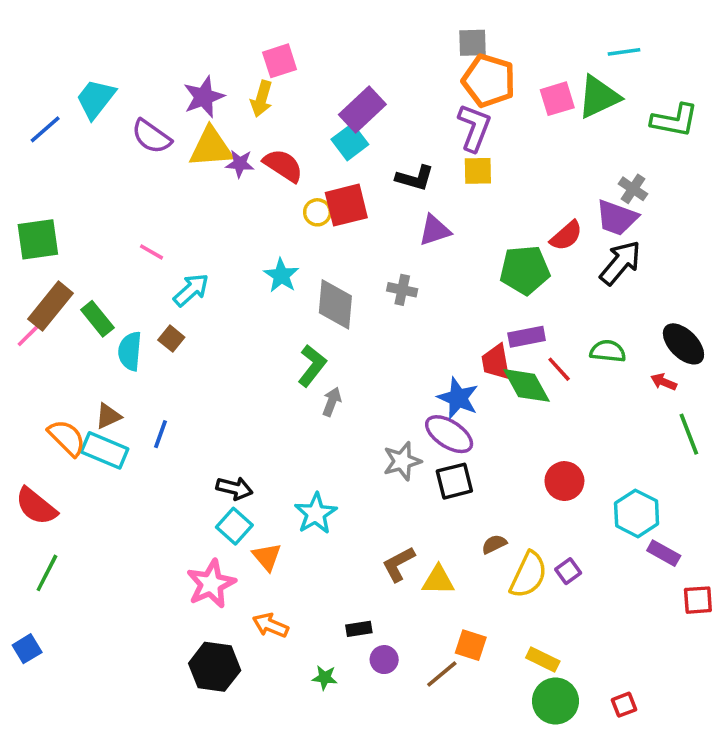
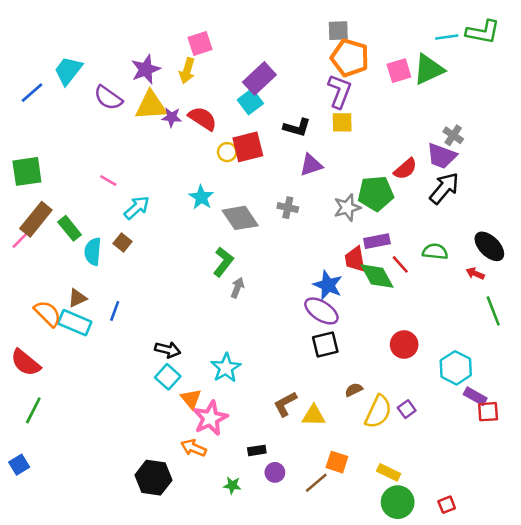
green L-shape: (674, 120) -> (483, 32), moved
gray diamond: (335, 304) -> (240, 218), turned -39
gray star: (402, 461) -> (347, 208), moved
pink star: (211, 584) -> (210, 418), moved
red square: (698, 600) -> (488, 412), moved

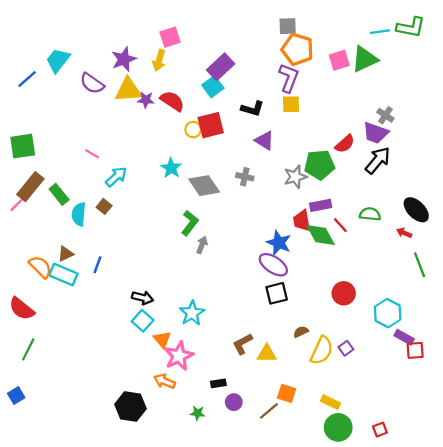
purple triangle: (311, 165) -> (265, 141), turned 50

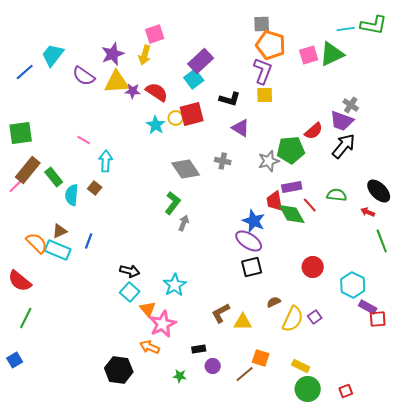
cyan star: (171, 168) -> (156, 125), moved
cyan arrow: (116, 177) -> (106, 161), turned -45

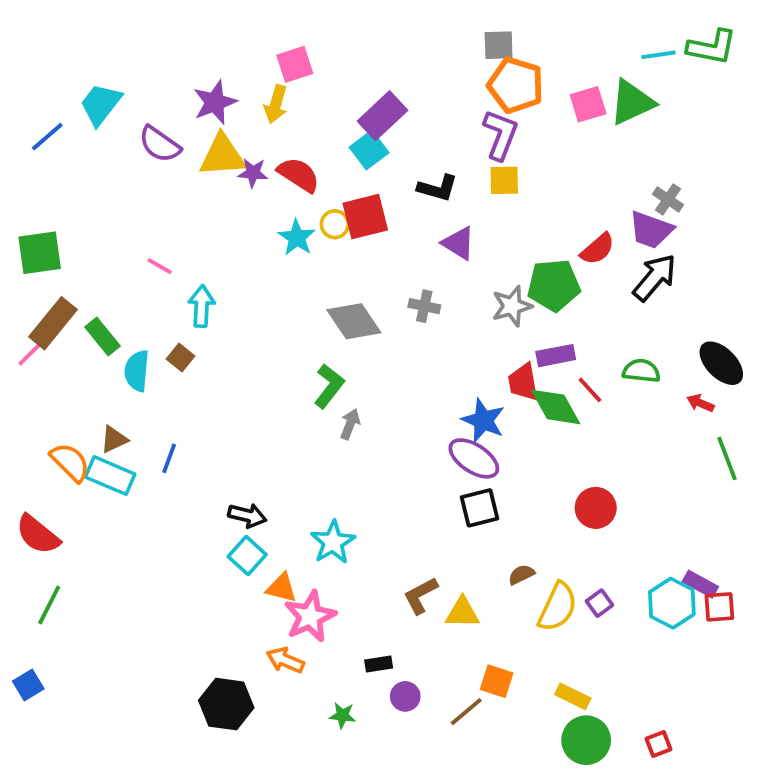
cyan hexagon: (353, 285) -> (672, 603), moved
orange triangle: (148, 309) -> (281, 588), turned -36

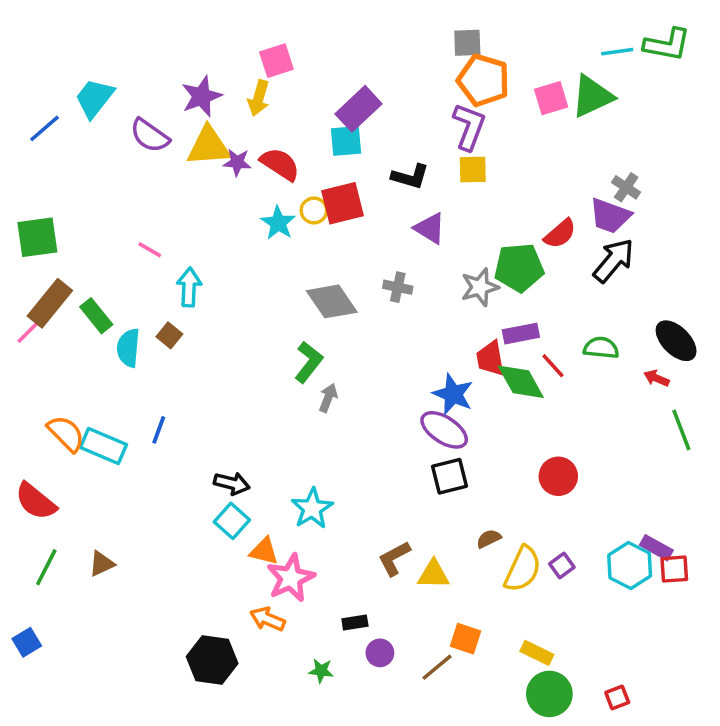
cyan square: (369, 150) -> (346, 141), turned 32
brown triangle: (114, 439) -> (102, 564), moved

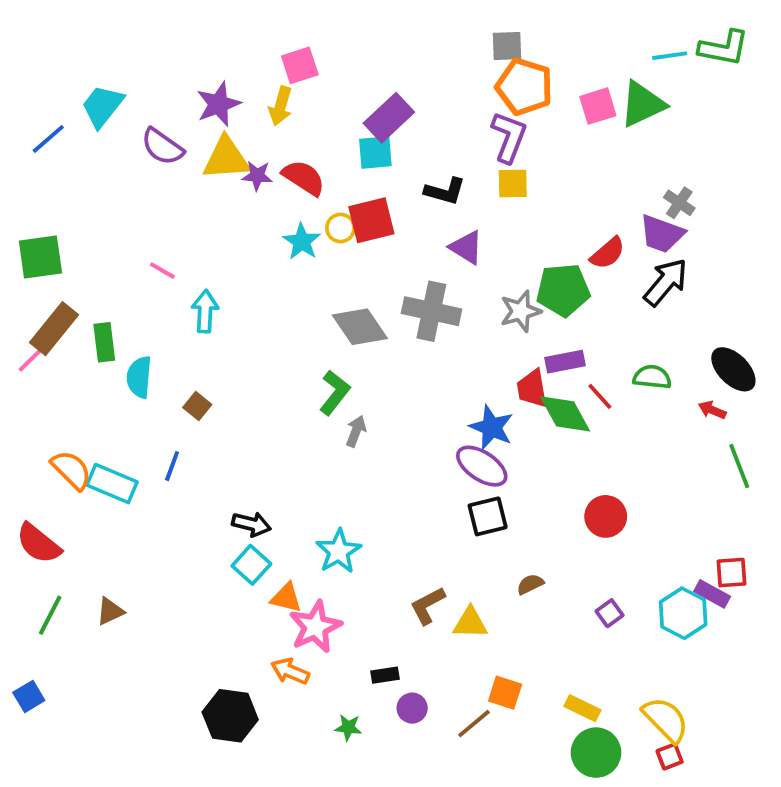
gray cross: (398, 287) -> (431, 311), size x1.8
green rectangle: (96, 316) -> (104, 342), turned 32
brown square: (169, 335) -> (197, 406), moved
yellow semicircle: (523, 569) -> (666, 720), moved, turned -69
red square: (674, 569) -> (732, 573), moved

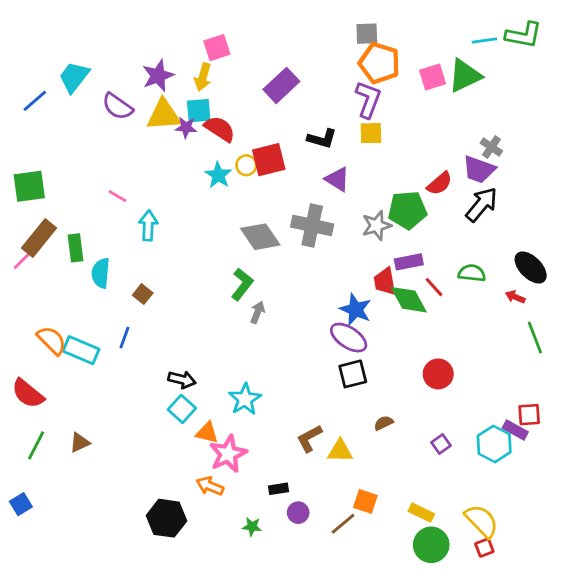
cyan square: (375, 152) -> (199, 111), moved

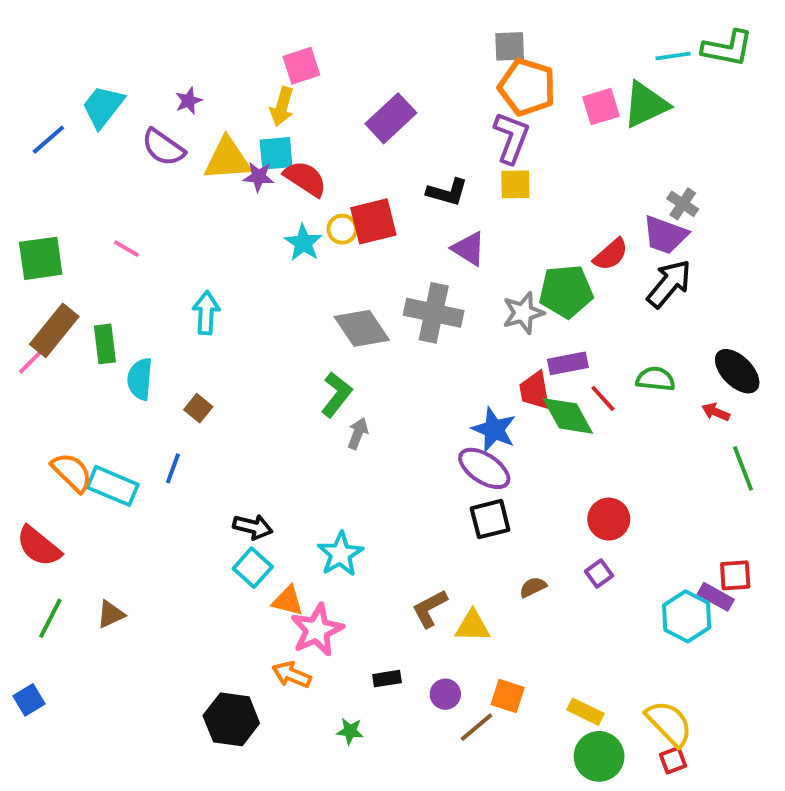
purple star: (158, 76) -> (189, 101), moved, size x0.6
pink line: (117, 196) -> (126, 249), moved
purple square: (441, 444) -> (599, 574), moved
purple circle: (298, 513) -> (445, 694), moved

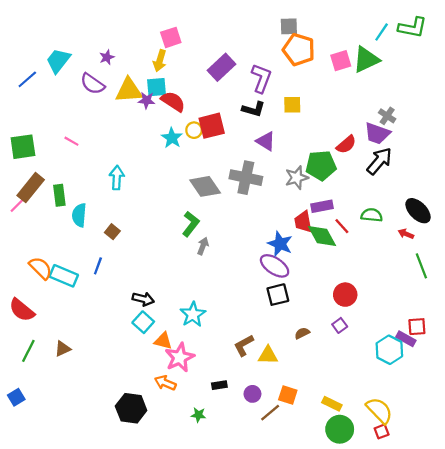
cyan line: (673, 56) -> (382, 32), turned -48
purple L-shape: (511, 138) -> (261, 78), moved

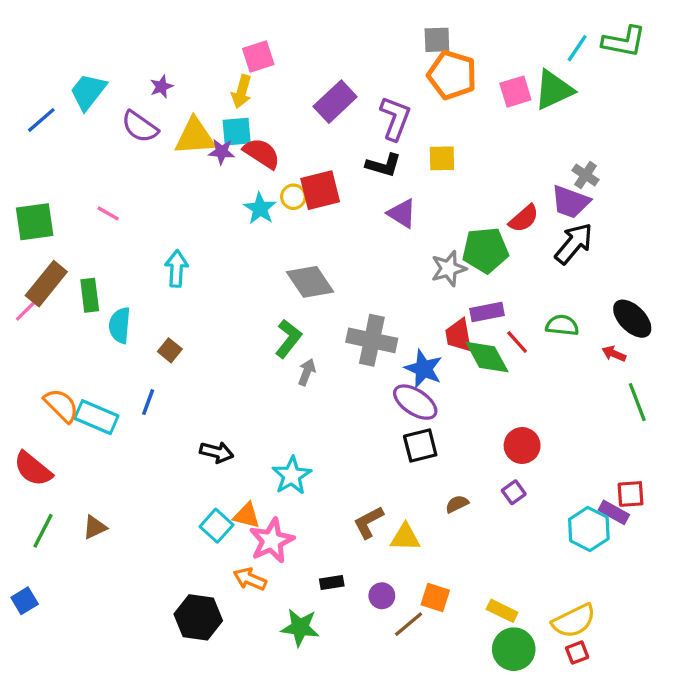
gray cross: (246, 178) -> (372, 340), moved
cyan square: (143, 322) -> (217, 526), moved
yellow semicircle: (379, 410) -> (574, 621), turned 108
green star: (198, 415) -> (300, 627), size x1.6

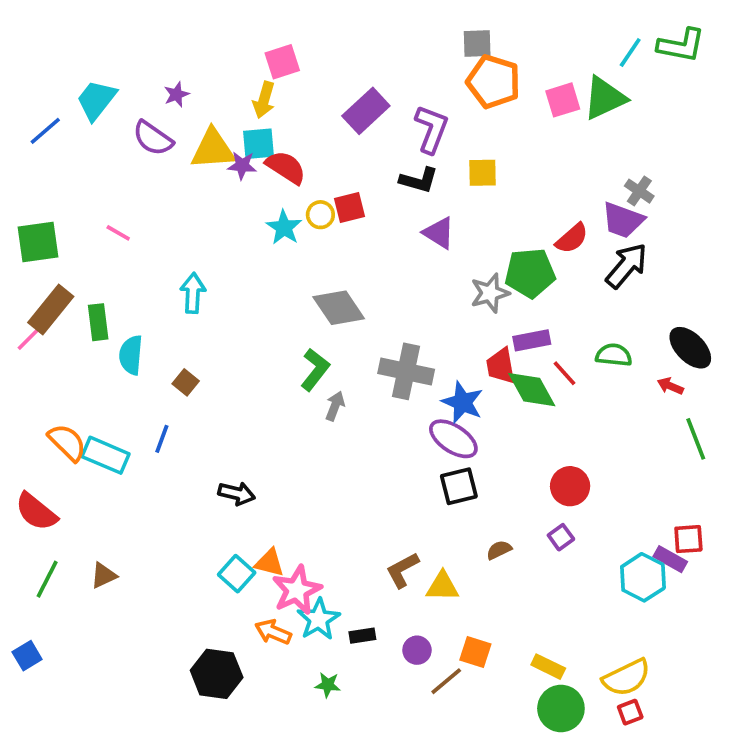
red square: (320, 190) -> (350, 207), size x0.7
cyan star: (292, 476) -> (319, 619), moved
green star: (300, 627) -> (328, 685), size x0.6

